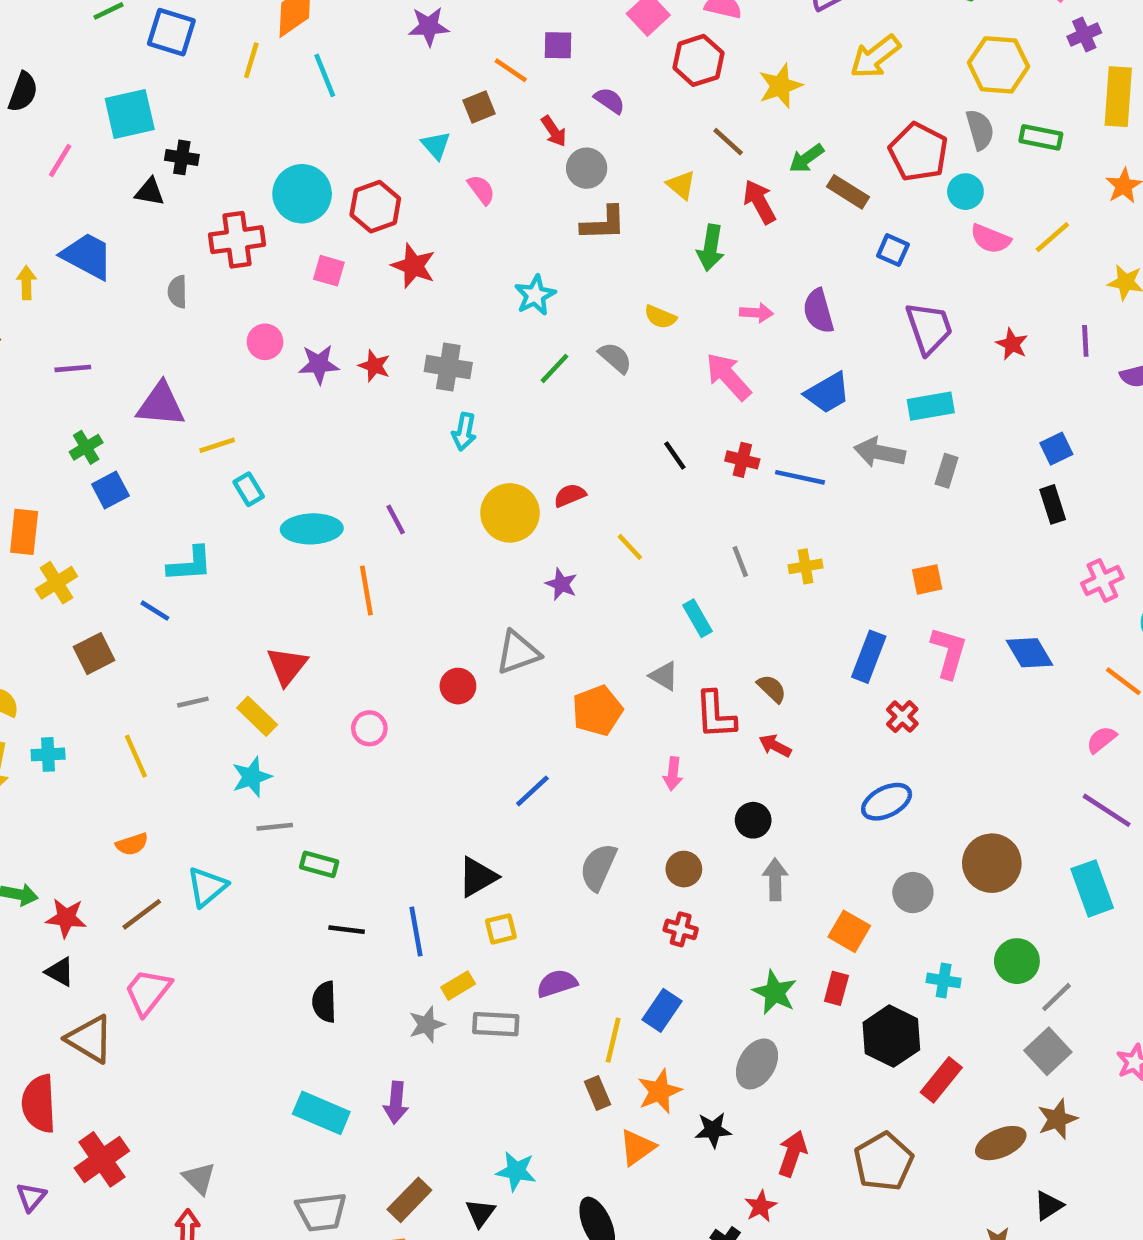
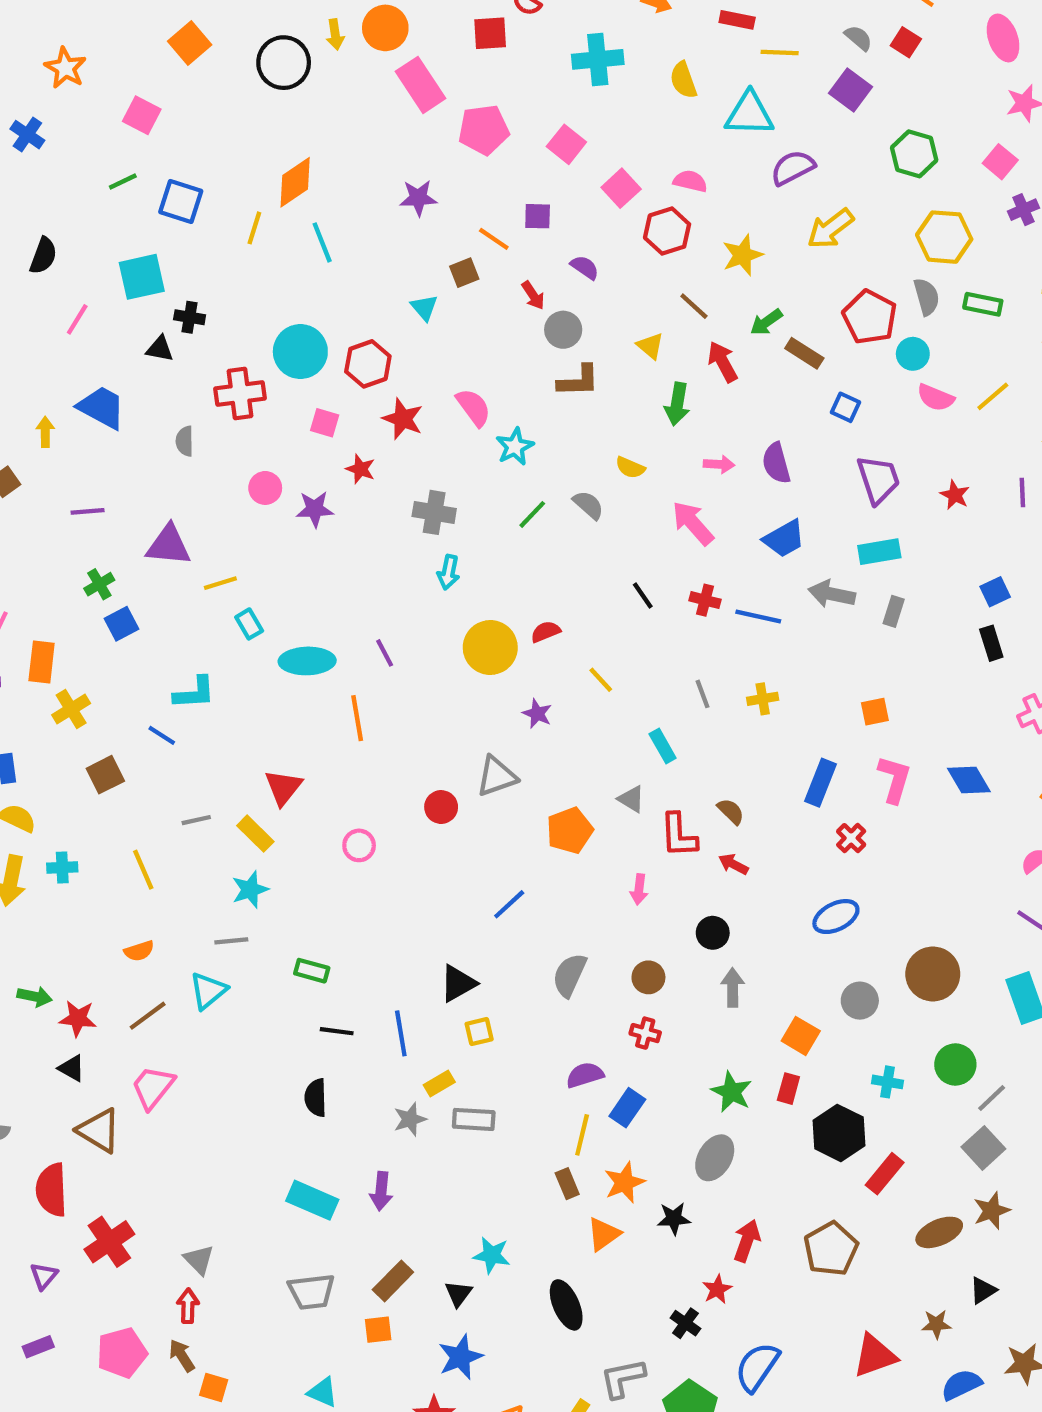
pink semicircle: (481, 190) -> (474, 407), moved, size x1.4
red star: (374, 366) -> (360, 469), moved
gray line: (275, 827) -> (231, 941), moved
purple semicircle: (557, 983) -> (585, 1075), moved

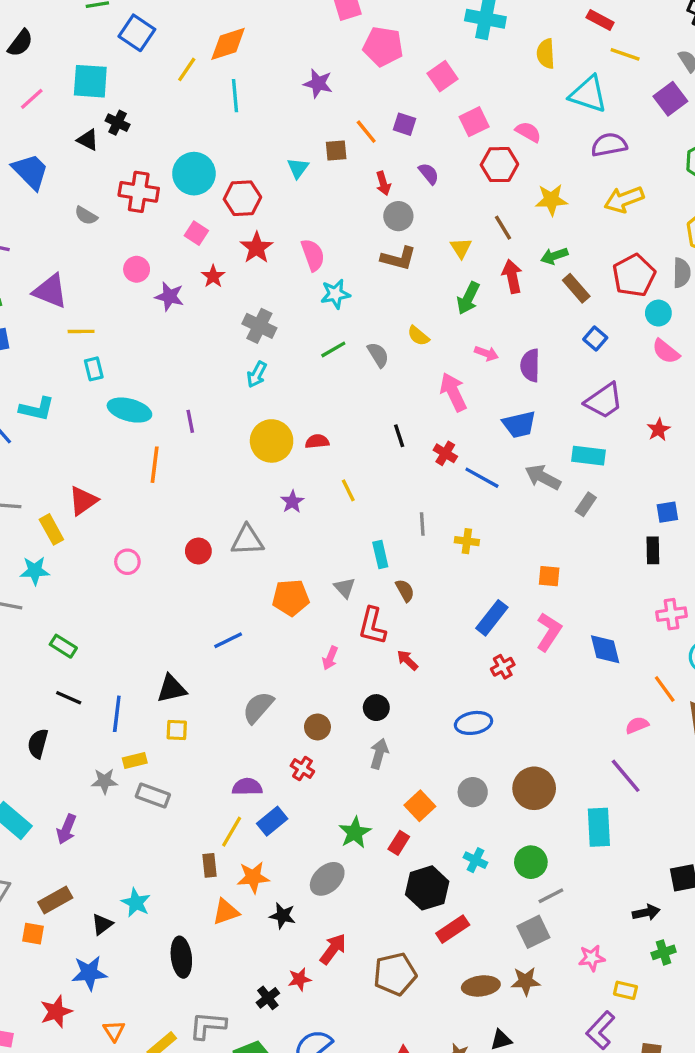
gray semicircle: (185, 441) -> (86, 216), turned -75
purple trapezoid: (878, 480) -> (604, 401), turned 57
brown semicircle: (731, 811) -> (405, 590), moved

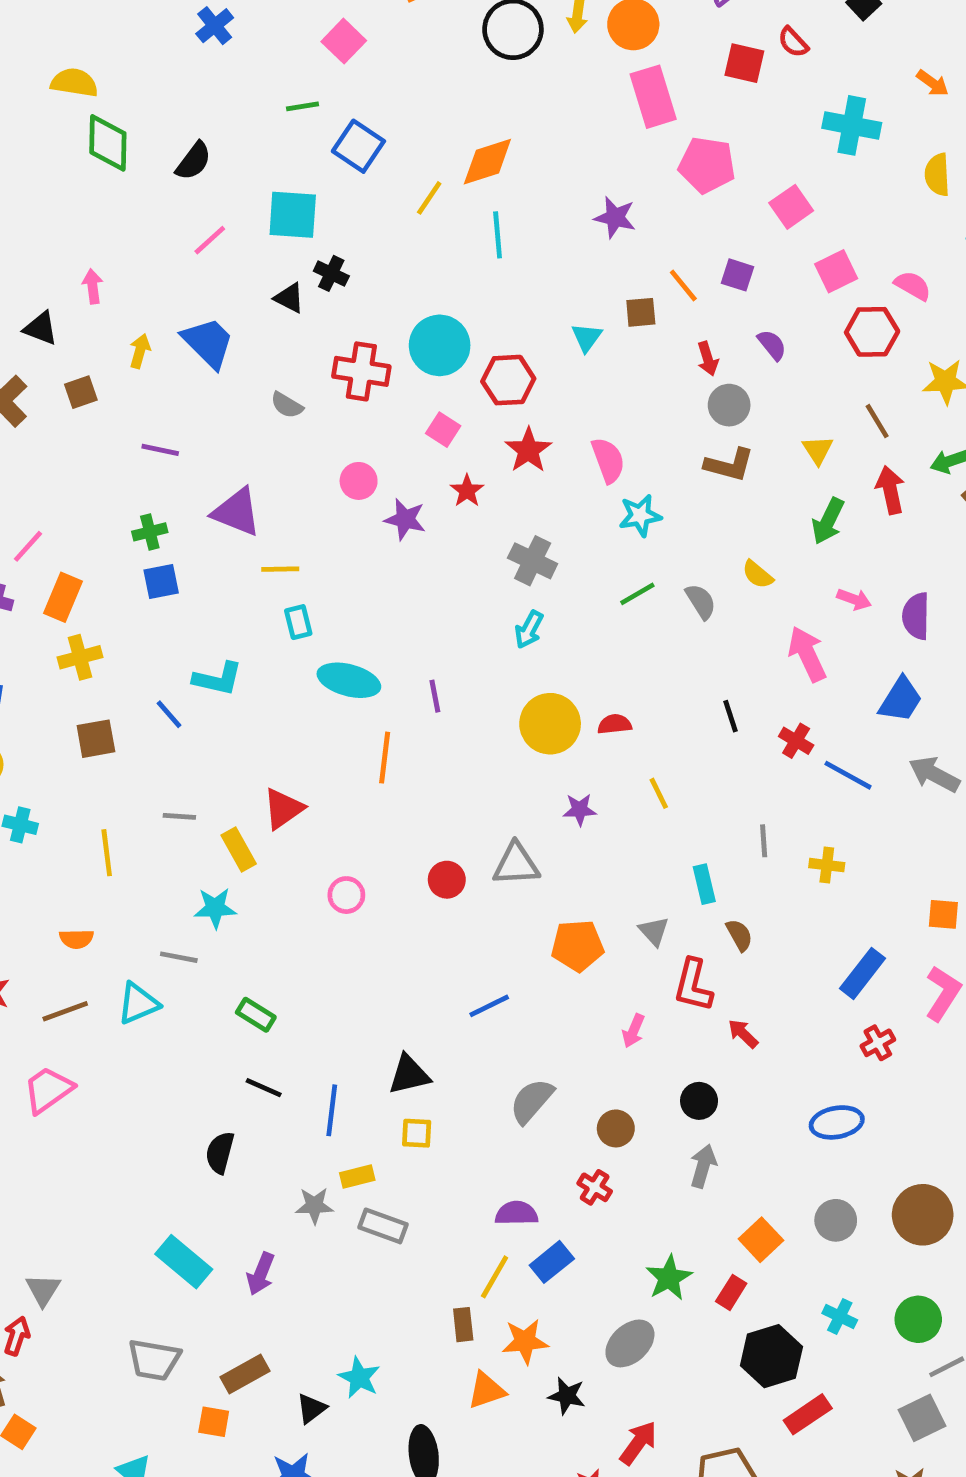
blue trapezoid: (519, 424) -> (901, 700), turned -45
purple star: (292, 502) -> (580, 810), turned 30

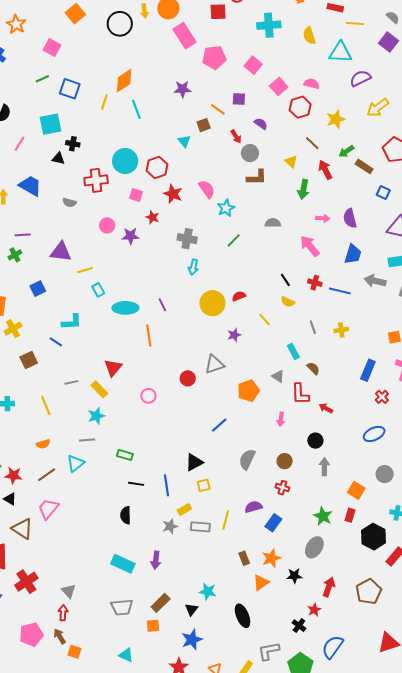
green cross: (150, 532) -> (15, 255), moved
yellow semicircle: (758, 574) -> (288, 302), moved
gray semicircle: (701, 601) -> (273, 223), moved, turned -42
yellow line: (495, 1277) -> (226, 520), moved

